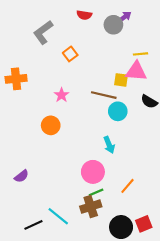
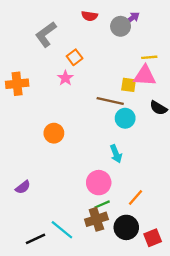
pink star: (62, 95) -> (65, 78), moved
black circle: (121, 227) -> (126, 227), moved

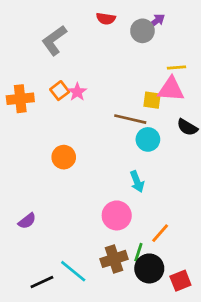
orange square: (75, 57) -> (60, 91), moved
green line: (102, 204) -> (138, 252), moved, turned -49

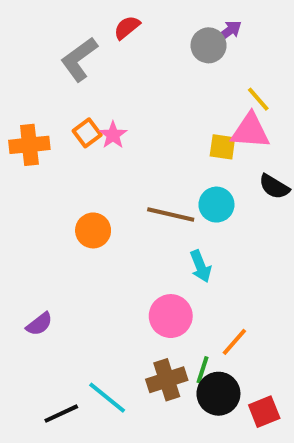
red semicircle: (106, 19) -> (127, 27), moved, turned 132
yellow line: (176, 67) -> (258, 99), turned 54
brown line: (130, 119) -> (171, 215), moved

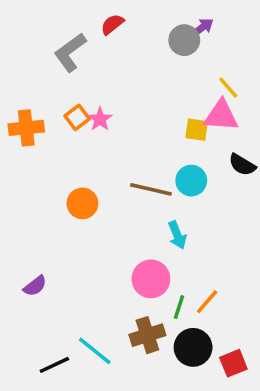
green line: (203, 370) -> (179, 307), moved

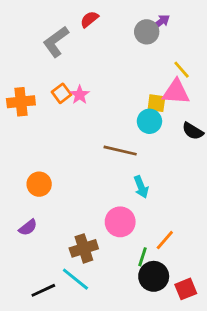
cyan circle: (191, 181) -> (149, 121), moved
orange circle: (82, 203) -> (39, 184), moved
green line: (179, 307) -> (142, 257), moved
brown cross: (147, 335) -> (84, 248), moved

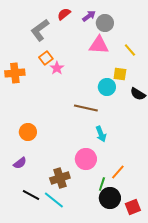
purple arrow: (161, 22) -> (89, 16), moved
pink triangle: (176, 92) -> (99, 45), moved
orange square: (61, 93) -> (46, 58), moved
yellow square: (156, 103) -> (120, 74), moved
black line: (43, 290) -> (31, 195), moved, turned 54

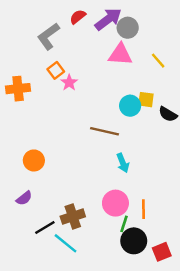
purple arrow: (89, 16) -> (108, 19), size x1.6
yellow square: (120, 74) -> (146, 100), moved
pink circle: (86, 159) -> (115, 203), moved
orange line: (118, 172) -> (143, 209), turned -42
black line: (31, 195) -> (45, 227), moved, turned -60

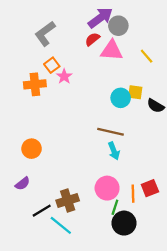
red semicircle: (78, 17) -> (92, 39), moved
orange cross: (18, 89) -> (35, 84), moved
brown line: (105, 131) -> (110, 132), moved
red square: (162, 252) -> (150, 188), moved

